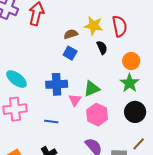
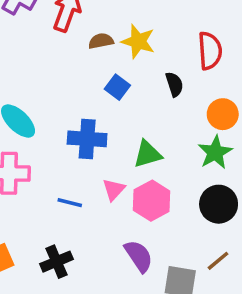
yellow star: (94, 26) -> (138, 41), moved
brown semicircle: (71, 34) -> (101, 41), moved
pink triangle: (75, 100) -> (114, 190), moved

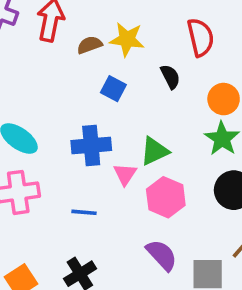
pink triangle: (114, 190) -> (125, 174), moved

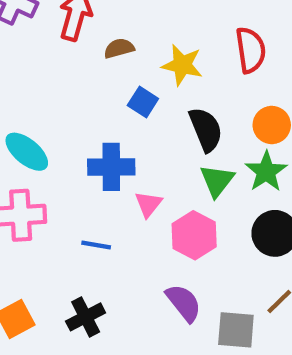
yellow star: (127, 39) -> (182, 65), moved
black semicircle: (170, 77) -> (206, 129), moved, size x1.5
green triangle: (154, 151) -> (217, 181), moved, turned -32

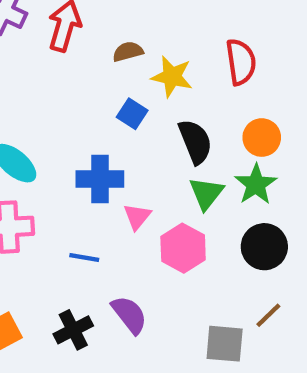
brown semicircle: (119, 48) -> (128, 52), moved
purple semicircle: (184, 303) -> (129, 315), moved

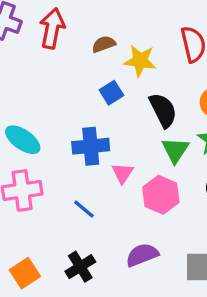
blue square: (132, 114) -> (111, 93), turned 30
blue line: (84, 258) -> (84, 209), turned 35
purple semicircle: (129, 315) -> (142, 255), moved, turned -68

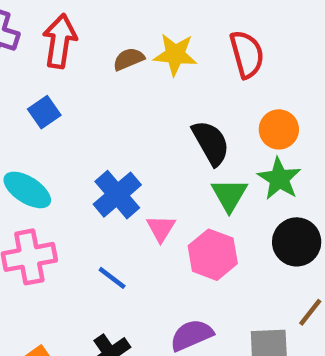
yellow star: (140, 61) -> (175, 55), moved
blue square: (111, 93) -> (44, 112), moved
blue cross: (91, 146) -> (117, 195), turned -33

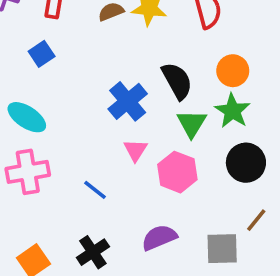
blue cross: (117, 195) -> (128, 101), moved

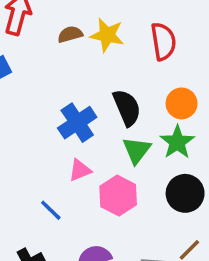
pink triangle: (135, 150) -> (80, 170), turned 30
blue line: (95, 190) -> (51, 210), moved

